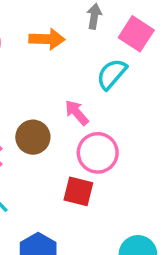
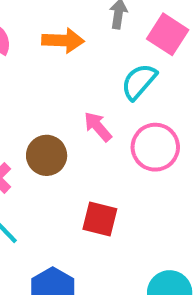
pink circle: (98, 153) -> (155, 147), moved

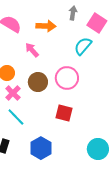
pink arrow: (98, 127) -> (32, 50), moved
pink circle: (155, 147) -> (67, 78), moved

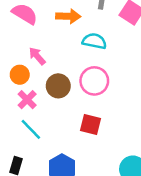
cyan semicircle: (83, 46) -> (94, 41), moved, turned 60
pink arrow: (32, 50) -> (37, 56), moved

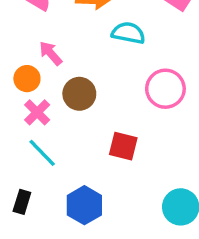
pink circle: (94, 81) -> (165, 89), moved

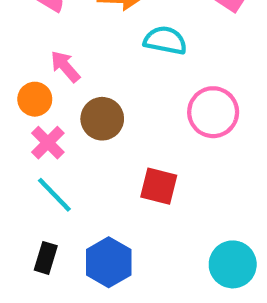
black rectangle: (22, 202) -> (46, 258), moved

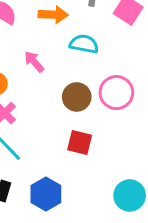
pink arrow: (65, 67) -> (34, 62), moved
brown circle: (102, 119) -> (77, 97), moved

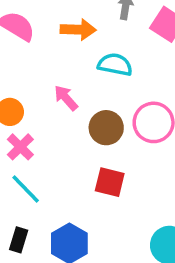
pink arrow: (34, 62) -> (66, 98), moved

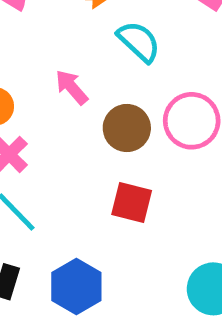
cyan semicircle: (115, 65) -> (139, 42), turned 32

